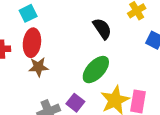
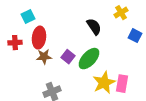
cyan square: (28, 13) -> (28, 17), moved
purple square: (75, 103) -> (68, 57), moved

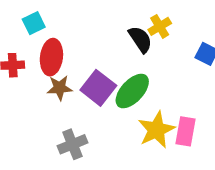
yellow cross: (121, 13) -> (160, 26), moved
purple square: (68, 57) -> (98, 88), size x1.5

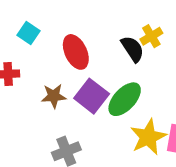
cyan square: (34, 23) -> (29, 33), turned -30
red ellipse: (51, 57) -> (76, 52), moved, turned -32

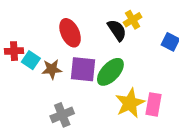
cyan square: (29, 33) -> (31, 60), moved
purple square: (92, 96) -> (83, 69), turned -32

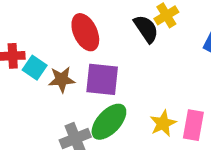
green ellipse: (110, 72) -> (109, 122), moved
yellow star: (130, 103) -> (163, 123), size x0.7

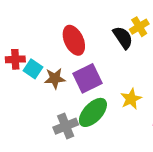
purple square: (102, 79) -> (87, 78), turned -32
yellow star: (163, 123) -> (131, 99), moved

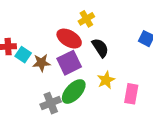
yellow cross: (139, 27) -> (86, 19), moved
black semicircle: (123, 38) -> (100, 48), moved
red ellipse: (74, 40) -> (69, 39), moved, turned -35

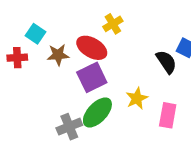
black semicircle: (100, 48) -> (166, 62), moved
cyan square: (23, 55) -> (36, 34), moved
brown star: (41, 63) -> (58, 55), moved

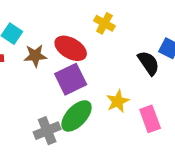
yellow cross: (113, 24) -> (104, 23), moved, turned -30
pink rectangle: (168, 115) -> (150, 119), turned -30

